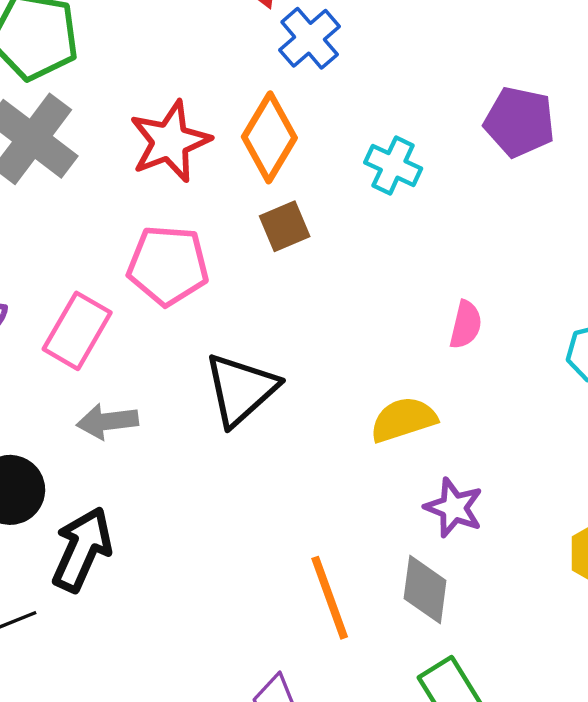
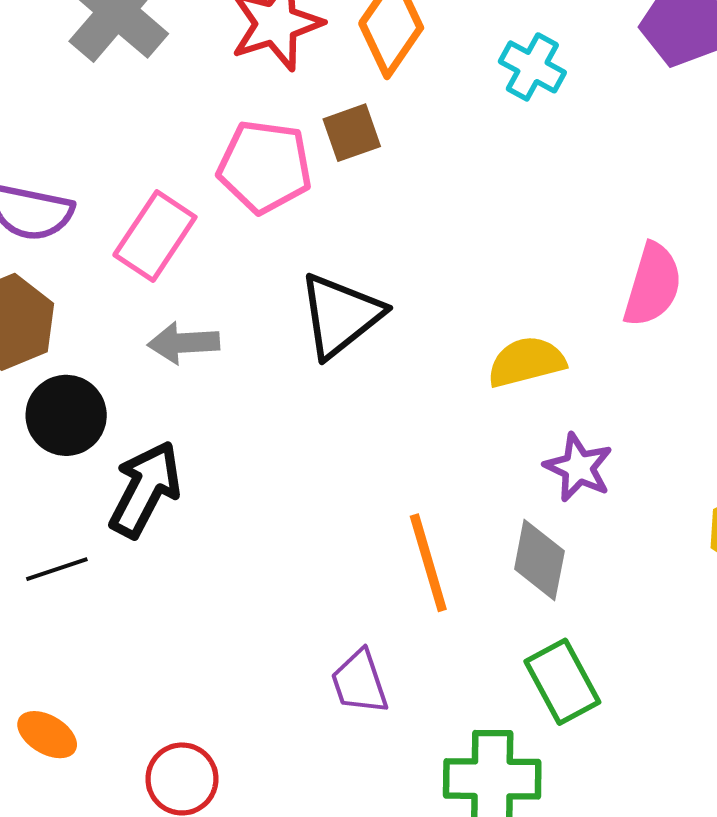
brown square: (285, 226) -> (352, 133), moved
pink semicircle: (466, 325) -> (653, 285), moved, size x1.5

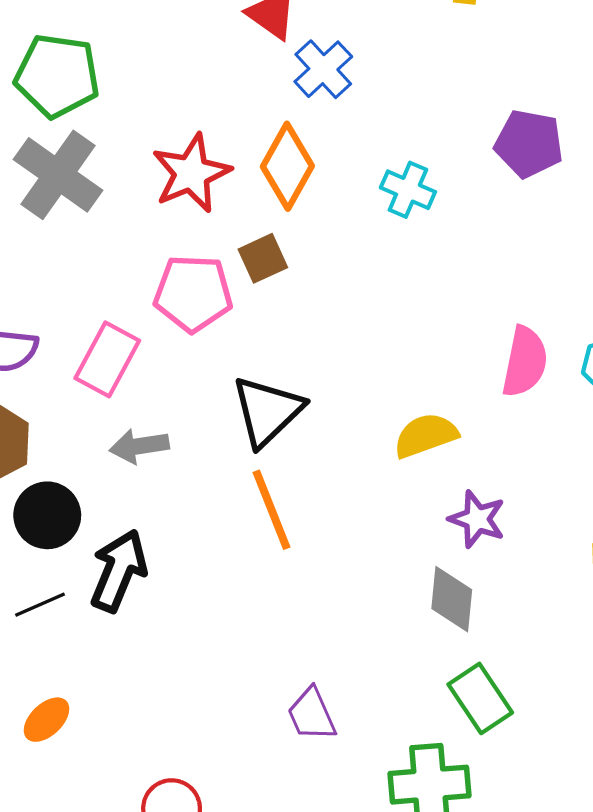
orange line: (428, 563) -> (272, 510), moved
black line: (57, 569) -> (40, 605), moved
orange ellipse: (47, 735) -> (46, 720), moved, turned -69

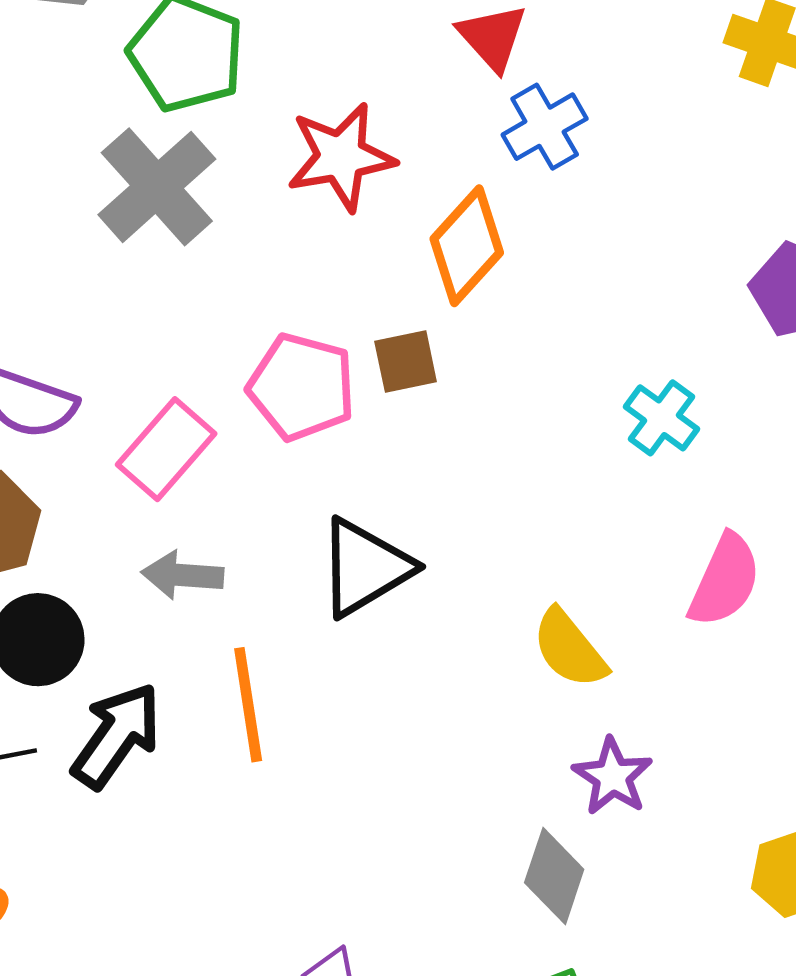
red star: (191, 173) -> (341, 157), moved
cyan cross: (408, 190) -> (662, 418), moved
yellow semicircle: (426, 435) -> (569, 649), turned -122
orange line: (272, 510) -> (248, 705), moved

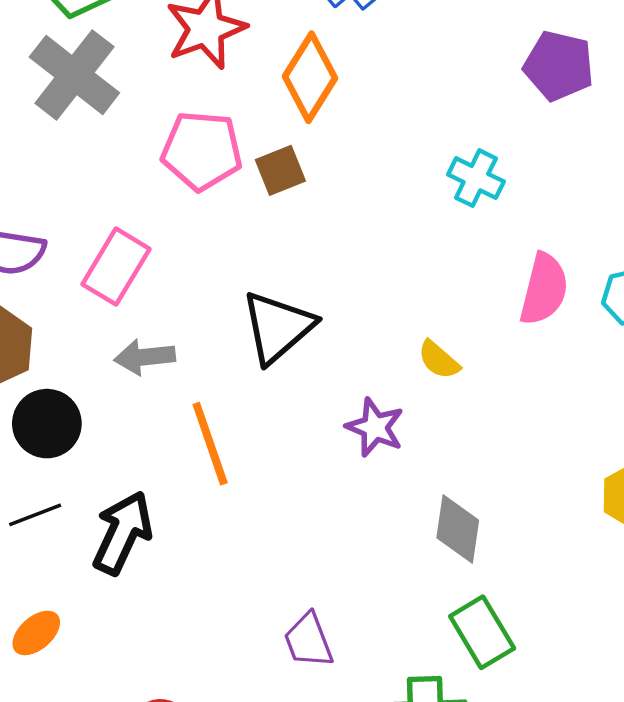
pink pentagon: (302, 387) -> (202, 151), moved
yellow semicircle: (569, 649) -> (439, 360), size x0.7
black arrow: (117, 736) -> (123, 533), moved
purple star: (613, 777) -> (375, 427), moved

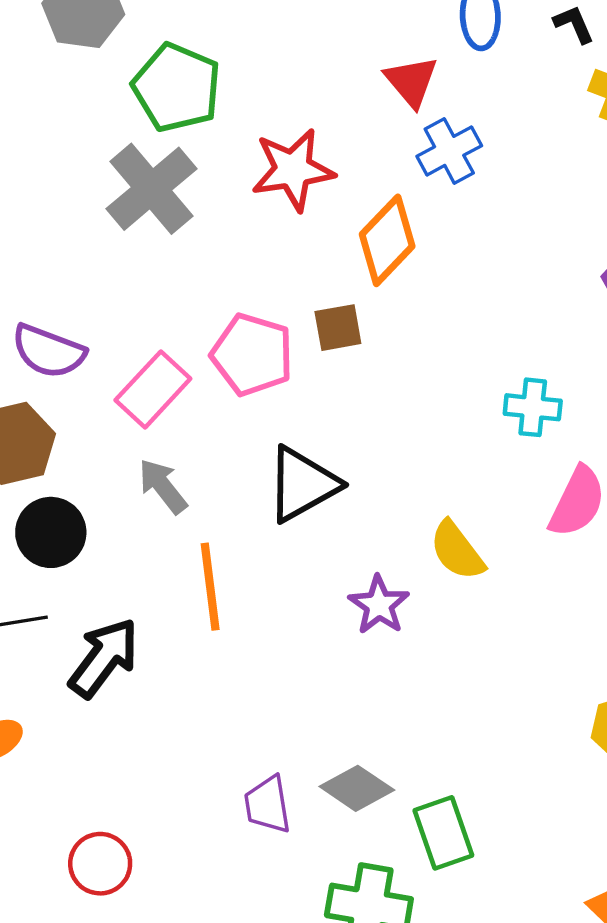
pink pentagon: (202, 151) -> (252, 355), moved
cyan cross: (476, 178) -> (533, 407), moved, turned -32
gray arrow: (145, 357) -> (163, 486), turned 46
yellow semicircle: (439, 360) -> (457, 551), size x1.4
gray diamond: (458, 529) -> (357, 788), moved, turned -76

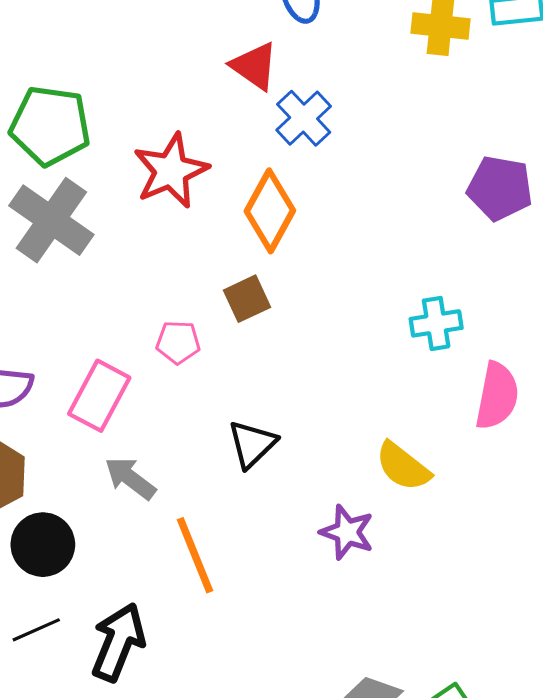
pink pentagon: (252, 355) -> (178, 342), size x0.6
black triangle: (302, 484) -> (252, 444), size x0.7

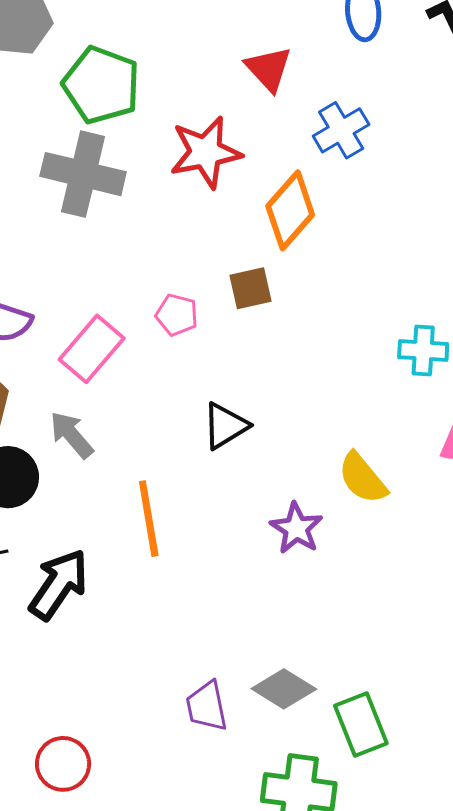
red triangle: (254, 66) -> (269, 69), moved
gray cross: (51, 220) -> (83, 174), turned -34
gray arrow: (130, 478) -> (72, 435), moved

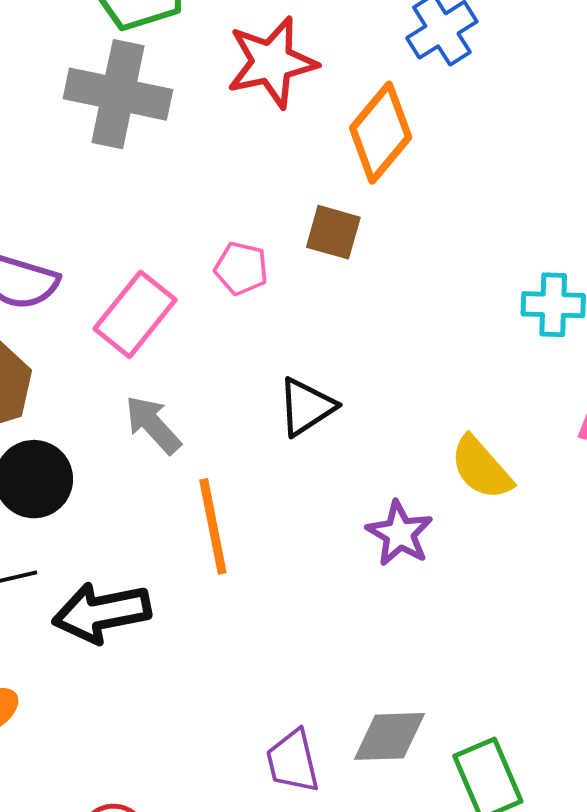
brown square: (251, 288) -> (333, 232), turned 30
gray arrow: (72, 435) -> (153, 425), moved
black arrow: (59, 584) -> (102, 613), turned -134
gray diamond: (284, 689) -> (389, 736), turned -32

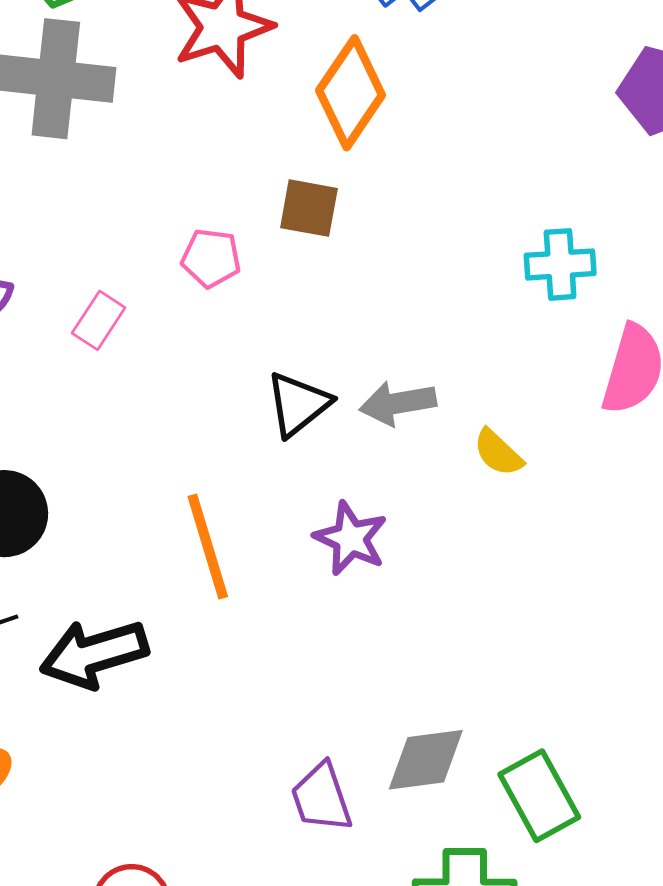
pink rectangle: (135, 314) -> (99, 320), size x0.6
gray arrow: (153, 425) -> (398, 403), moved, turned -52
yellow semicircle: (481, 468) -> (498, 453), size x0.7
purple star: (400, 533) -> (351, 538), moved

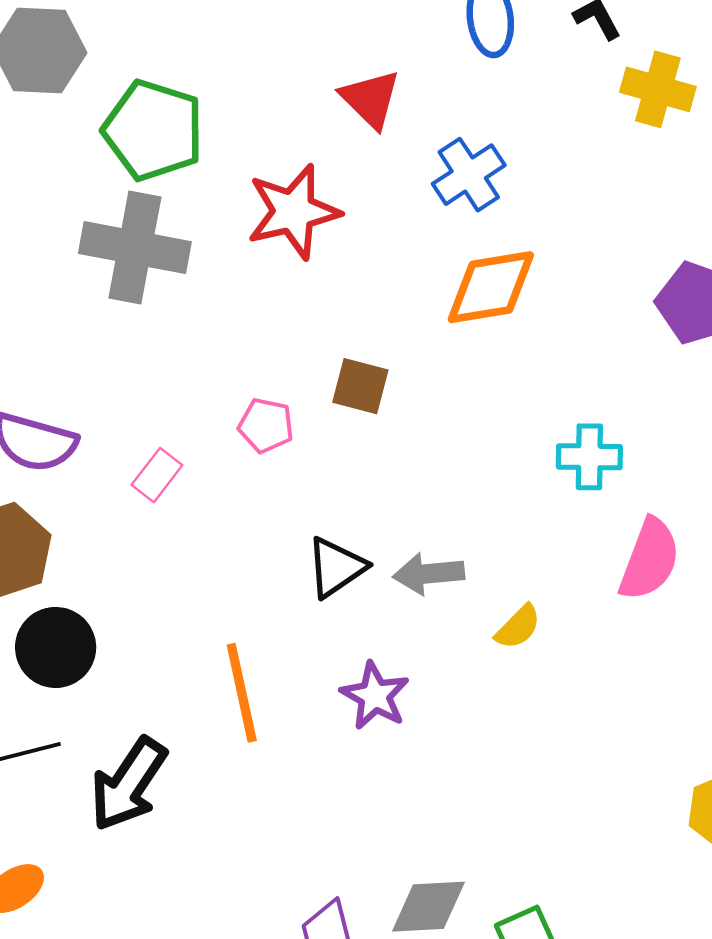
orange diamond: (351, 93) -> (491, 287), moved, turned 42
yellow semicircle: (498, 453) -> (518, 627), turned -93
black arrow: (94, 654) -> (128, 784), turned -44

